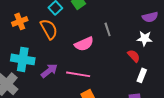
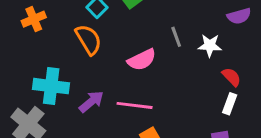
orange cross: (20, 21) -> (34, 19), moved
white star: (145, 38) -> (210, 46), moved
red semicircle: (134, 56) -> (231, 77), moved

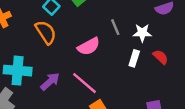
white rectangle: (230, 104) -> (134, 58), moved
pink line: (135, 105) -> (85, 83), turned 36

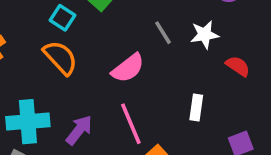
white rectangle: (134, 58) -> (196, 107), moved
pink line: (85, 83) -> (131, 124), turned 36

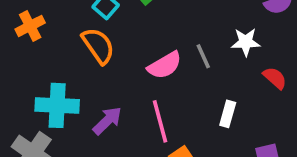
gray line: (163, 33) -> (203, 56), moved

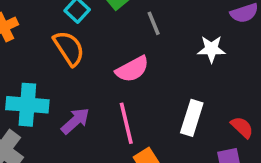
gray line: (203, 56) -> (154, 23), moved
red semicircle: (275, 78) -> (242, 127), moved
white rectangle: (228, 114) -> (192, 118), size x1.4

